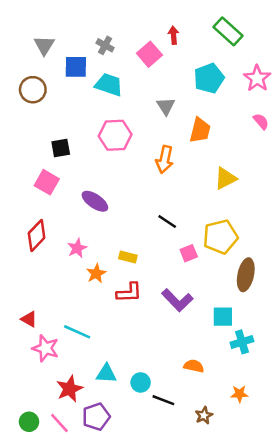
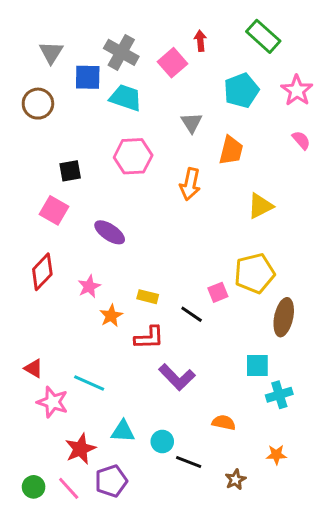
gray cross: (105, 45) -> (121, 52), size x1.6
black line: (167, 222) -> (192, 314), moved
purple L-shape: (177, 300) -> (177, 377), moved

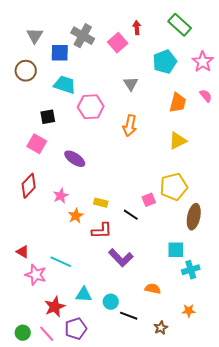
cyan trapezoid: (126, 98) -> (65, 85), moved
orange trapezoid: (231, 150) -> (178, 103), moved

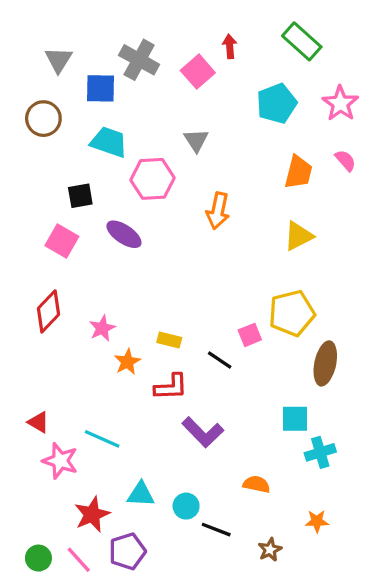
gray triangle: (131, 84) -> (196, 140), moved
purple ellipse: (75, 159) -> (124, 234), moved

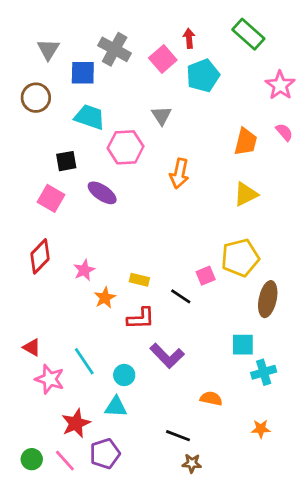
cyan pentagon: (277, 103) -> (203, 76), moved
cyan line: (102, 439) -> (84, 361), turned 32
cyan circle: (186, 506) -> (124, 375), moved
brown star: (270, 550) -> (192, 463), moved, turned 30

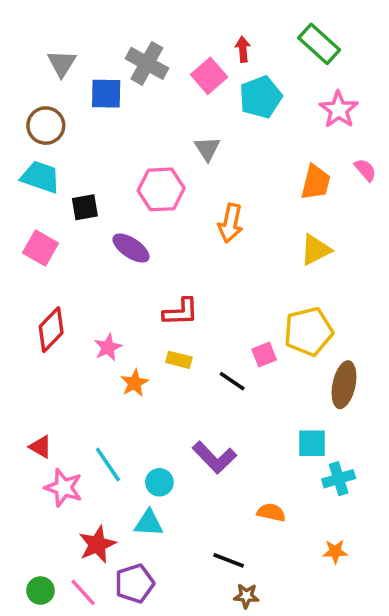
pink star: (280, 85) -> (339, 110), moved
cyan trapezoid: (90, 117) -> (40, 177), moved
pink square: (51, 198) -> (40, 248), moved
red L-shape: (141, 318) -> (181, 312), moved

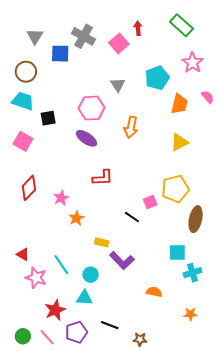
cyan pentagon: (261, 97) -> (157, 78), moved
purple ellipse: (131, 248) -> (86, 138), moved
yellow rectangle: (179, 360) -> (102, 242), moved
black line: (229, 560) -> (110, 325), moved

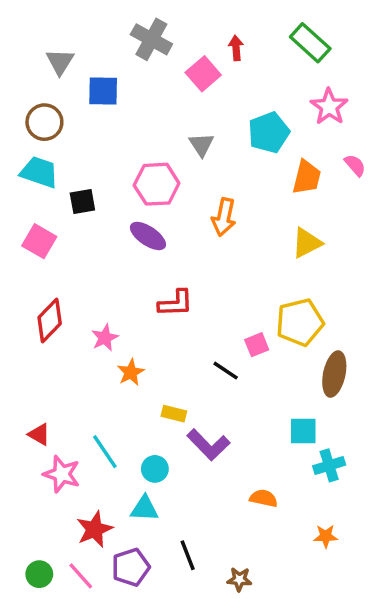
gray cross: (83, 36) -> (151, 39), moved
black line: (110, 325) -> (188, 555), turned 48

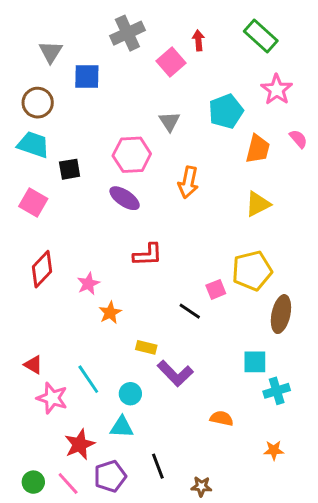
gray cross: (151, 39) -> (127, 33), turned 36

